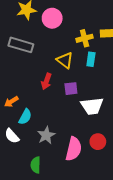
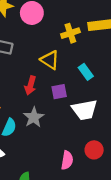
cyan rectangle: (91, 59) -> (86, 72), moved, turned -40
gray star: (46, 135) -> (34, 117), moved
pink semicircle: (74, 149) -> (67, 160), size x0.7

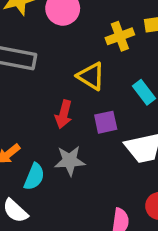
gray star: (34, 117) -> (70, 161), turned 30

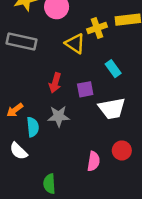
yellow triangle: (91, 76) -> (75, 44), moved
cyan semicircle: (34, 177) -> (33, 127), turned -30

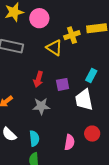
cyan rectangle: (113, 69) -> (91, 76), moved, turned 64
white trapezoid: (112, 108) -> (84, 100), turned 90
cyan semicircle: (33, 127) -> (34, 138), moved

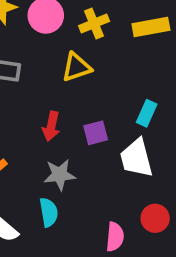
yellow cross: (72, 35) -> (94, 24), moved
yellow triangle: (54, 48) -> (76, 67), turned -48
cyan semicircle: (34, 138) -> (49, 212), moved

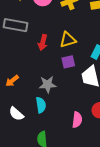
yellow triangle: (76, 67) -> (68, 40), moved
red arrow: (51, 126) -> (43, 42), moved

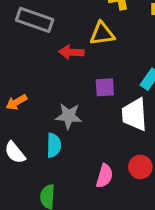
yellow triangle: (68, 40) -> (102, 34), moved
red arrow: (43, 42) -> (71, 52), turned 70

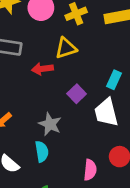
purple square: (105, 87) -> (77, 94), turned -30
gray star: (69, 116) -> (50, 124), turned 30

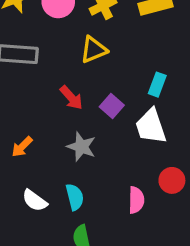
red arrow: (42, 69) -> (71, 98), moved, turned -120
cyan semicircle: (42, 152) -> (75, 197), moved

